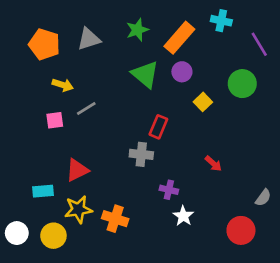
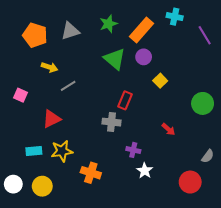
green circle: (242, 84) -> (203, 103), moved
pink square: (55, 120) -> (21, 95), moved, turned 32
red triangle: (77, 170) -> (52, 119), moved
yellow star: (78, 209) -> (62, 151), moved

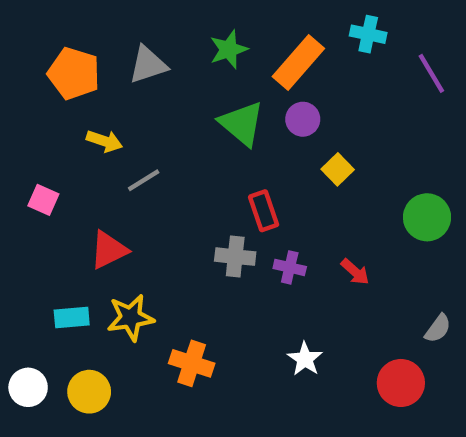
red rectangle: (125, 100) -> (264, 211), turned -42
purple cross: (133, 150) -> (290, 267), moved

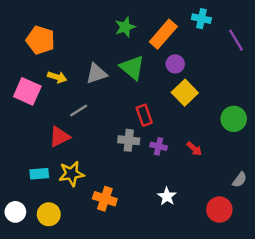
gray triangle: (148, 65) -> (96, 74), moved
purple circle: (303, 119) -> (175, 64), moved
yellow square: (338, 169) -> (185, 93), size x1.5
gray line: (144, 180) -> (79, 110), moved
pink square: (43, 200) -> (27, 91), moved, size x1.6

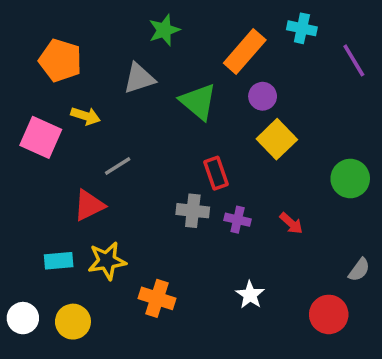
green star: (125, 27) -> (164, 30), moved
gray triangle: (96, 74) -> (139, 78), moved

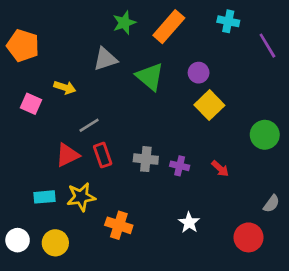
orange rectangle: (245, 52) -> (169, 27), moved
orange pentagon: (60, 60) -> (23, 46), moved
pink square: (41, 137) -> (31, 104), size x0.7
red rectangle: (216, 173) -> (103, 155), moved

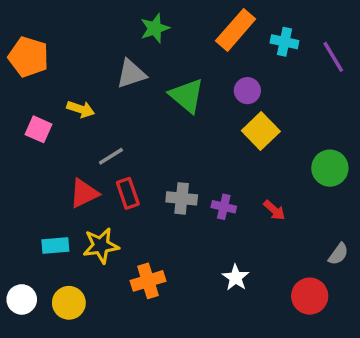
cyan cross: (228, 21) -> (284, 42), moved
orange rectangle: (169, 27) -> (236, 30), moved
orange cross: (119, 225) -> (148, 281), turned -35

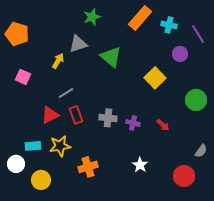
purple circle: (247, 91) -> (180, 54), moved
yellow arrow: (81, 109) -> (58, 61), moved, turned -77
white circle: (22, 299) -> (16, 164), moved

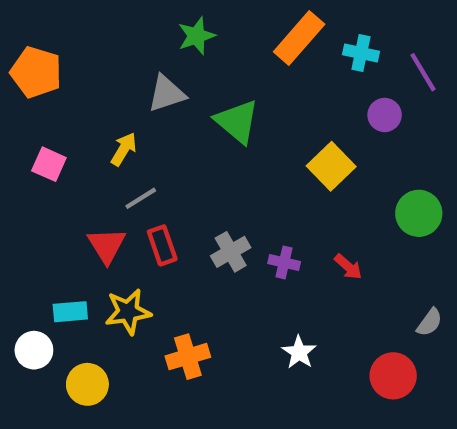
yellow arrow: (58, 61) -> (124, 149), moved
red triangle: (50, 115) -> (107, 245), turned -36
gray cross: (108, 118) -> (231, 252), turned -36

